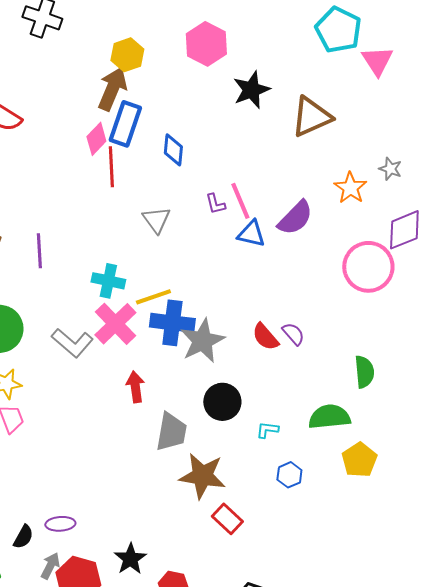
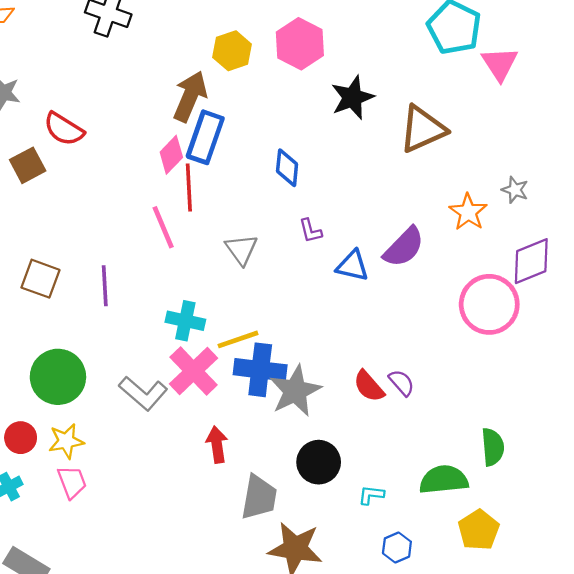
yellow hexagon: (127, 55) -> (232, 51), moved
blue diamond: (173, 150) -> (287, 168), moved
pink line: (240, 201) -> (163, 227), moved
green semicircle: (364, 372) -> (493, 447), moved

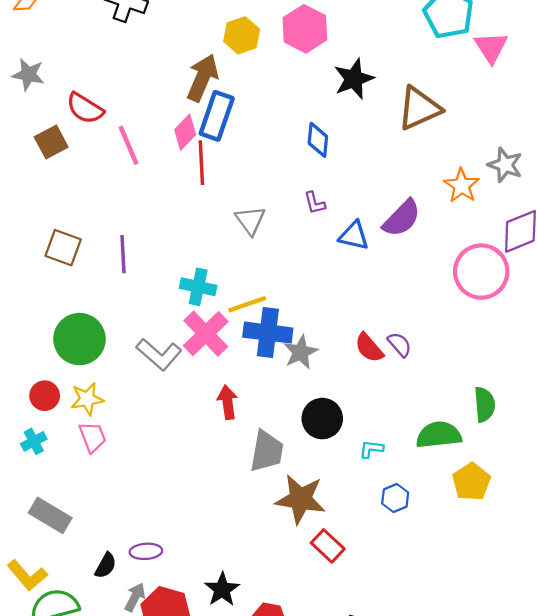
blue diamond: (287, 168) -> (318, 140), moved
gray star: (515, 190) -> (505, 165), size x1.4
pink line: (163, 227) -> (128, 145), moved
gray star: (295, 391) -> (300, 352), size x0.7

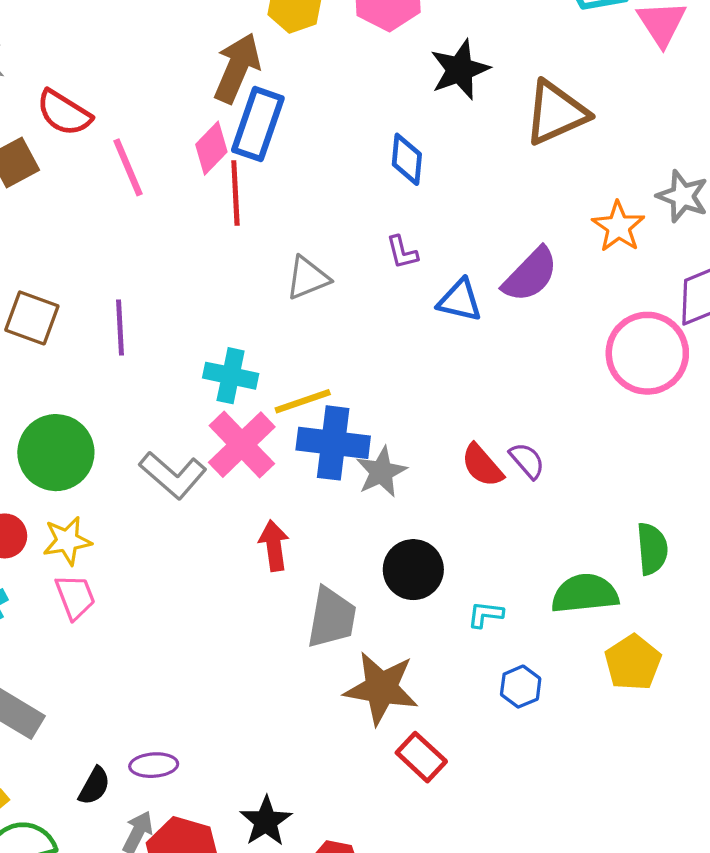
gray triangle: (250, 220) -> (308, 278), turned 44

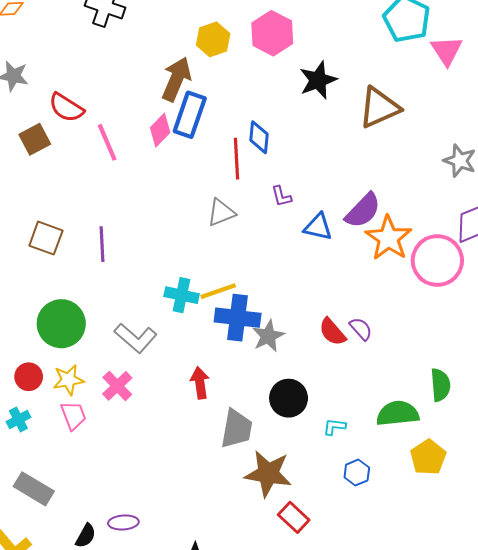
blue diamond: (407, 159) -> (259, 137), moved
red line: (235, 193) -> (237, 159), moved
orange star: (618, 227) -> (388, 238), moved, size x1.4
cyan cross: (231, 376) -> (182, 295), moved
pink cross: (242, 445) -> (117, 386), moved, size x0.7

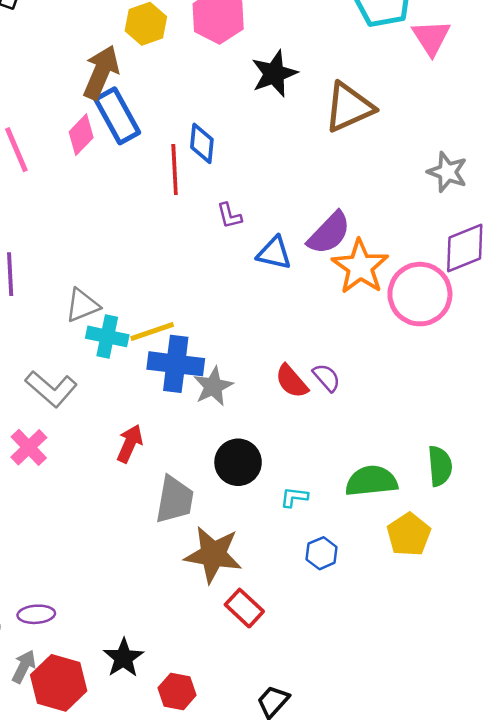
blue rectangle: (190, 115) -> (117, 116), turned -48
gray triangle: (221, 213) -> (82, 305), moved
red arrow: (200, 383) -> (130, 444), turned 32
green semicircle: (440, 385) -> (440, 466), moved

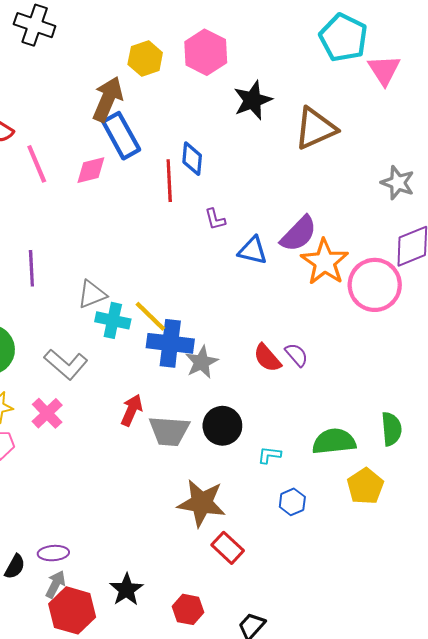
pink diamond: (81, 135) -> (91, 170), moved, turned 32
yellow line: (152, 331) -> (150, 316), turned 63
gray trapezoid: (175, 500) -> (169, 431), moved, turned 84
gray arrow: (24, 667) -> (55, 584), moved
red hexagon: (177, 692) -> (188, 609), moved

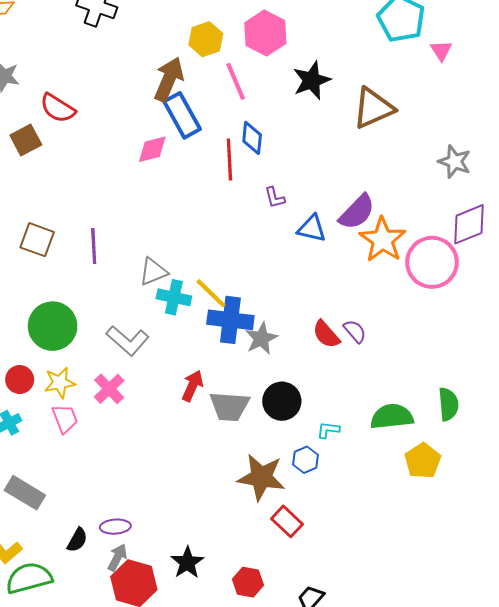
pink triangle: (384, 70) -> (441, 51), size x0.7
pink line: (37, 164) -> (236, 81), moved
blue hexagon: (292, 502) -> (306, 460), moved

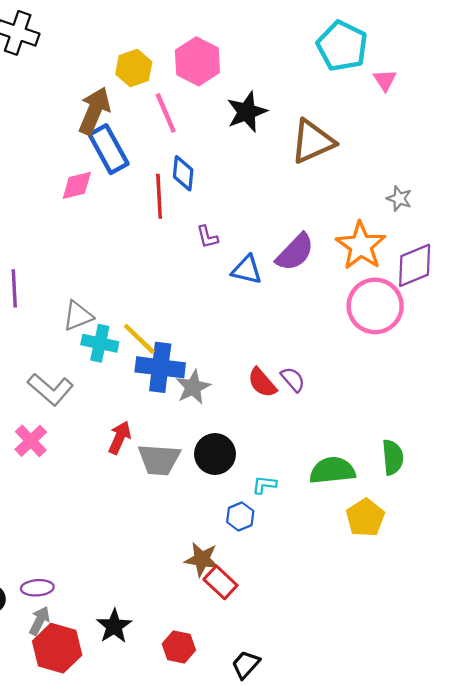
gray star: (455, 162) -> (399, 198), size x0.7
orange star: (383, 240) -> (361, 246), moved
brown star: (261, 477) -> (202, 559), moved, size x0.7

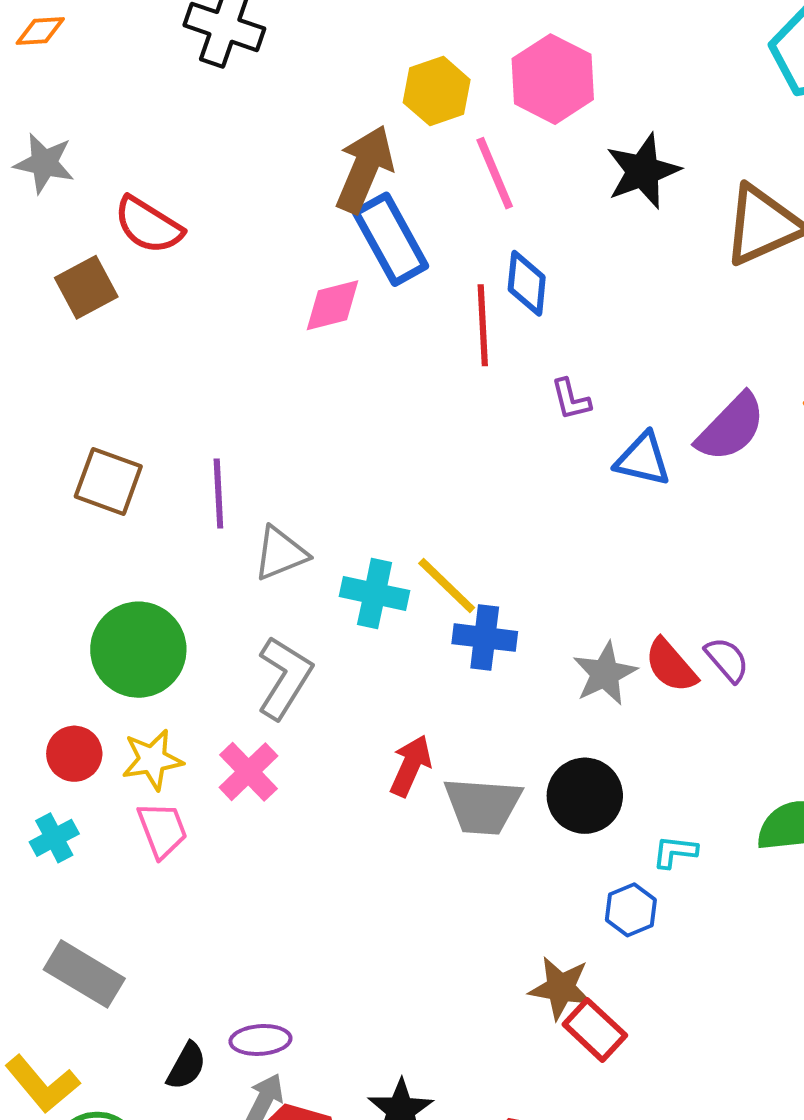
gray triangle: (78, 316) -> (280, 553), moved
blue cross: (160, 367) -> (485, 638), size x0.7
gray star: (193, 387) -> (605, 674), moved
gray L-shape: (50, 389) -> (284, 678), turned -99

